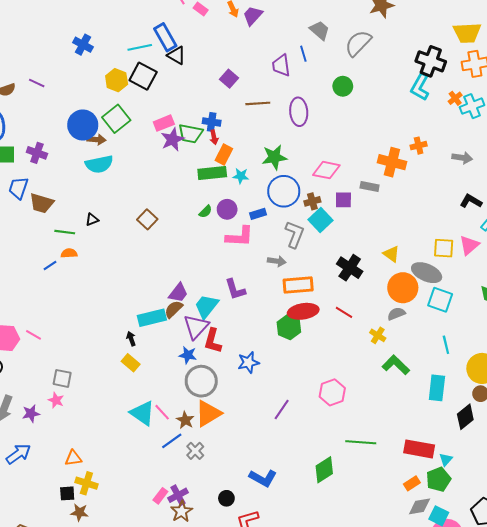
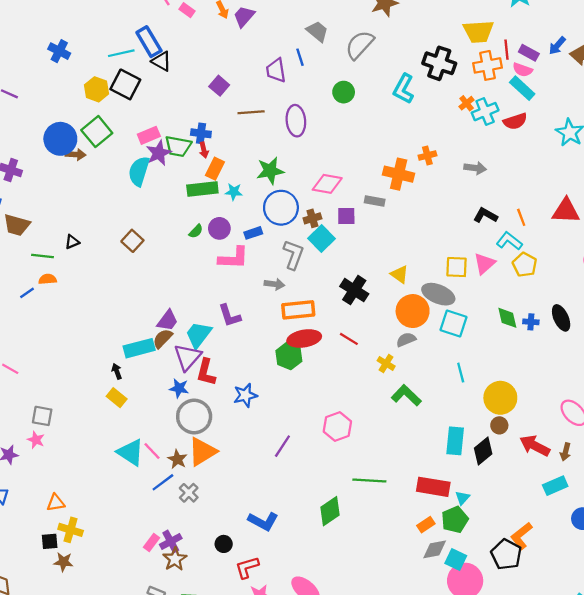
cyan L-shape: (420, 87) -> (404, 89), moved
cyan semicircle: (99, 164) -> (139, 171), moved, turned 120
cyan rectangle: (437, 388) -> (455, 441), moved

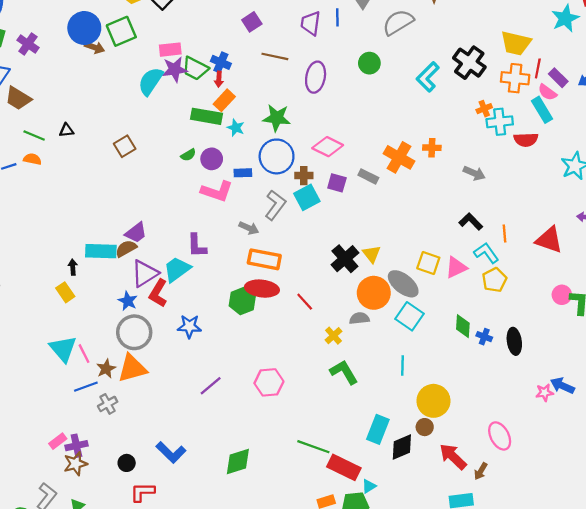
black cross: (354, 290) -> (345, 259), moved
cyan trapezoid: (199, 335) -> (177, 269), moved
green line: (369, 480) -> (313, 447), moved

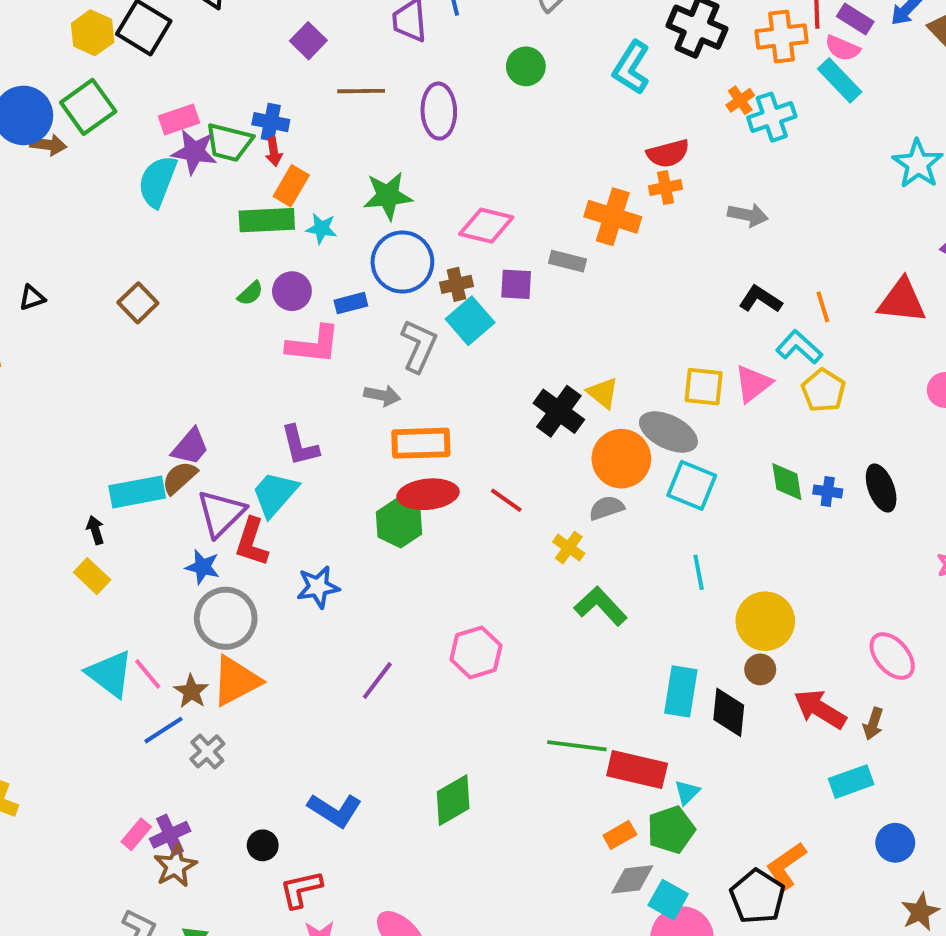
purple star: (175, 69) -> (194, 152), turned 30
red semicircle: (526, 140) -> (668, 153), moved
black diamond: (402, 447) -> (729, 712), turned -48

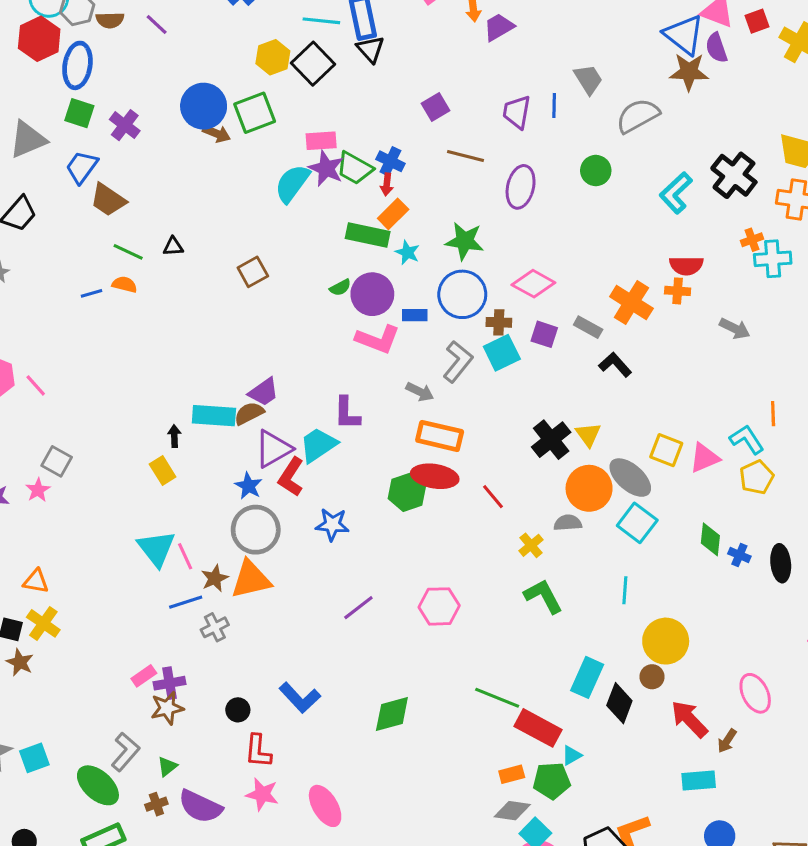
purple circle: (292, 291) -> (372, 294), size x1.4
black L-shape: (760, 299) -> (615, 365), moved
red L-shape: (301, 889) -> (258, 751), turned -87

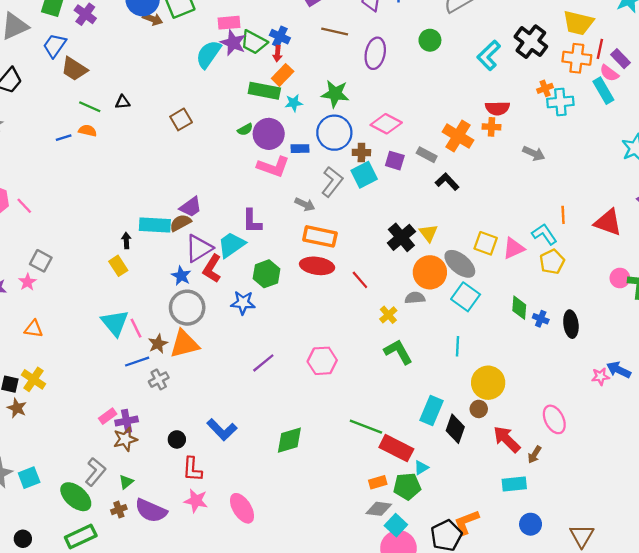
cyan star: (407, 252) -> (294, 103), turned -30
green hexagon: (407, 492) -> (266, 274), moved
orange triangle: (36, 581) -> (34, 329), moved

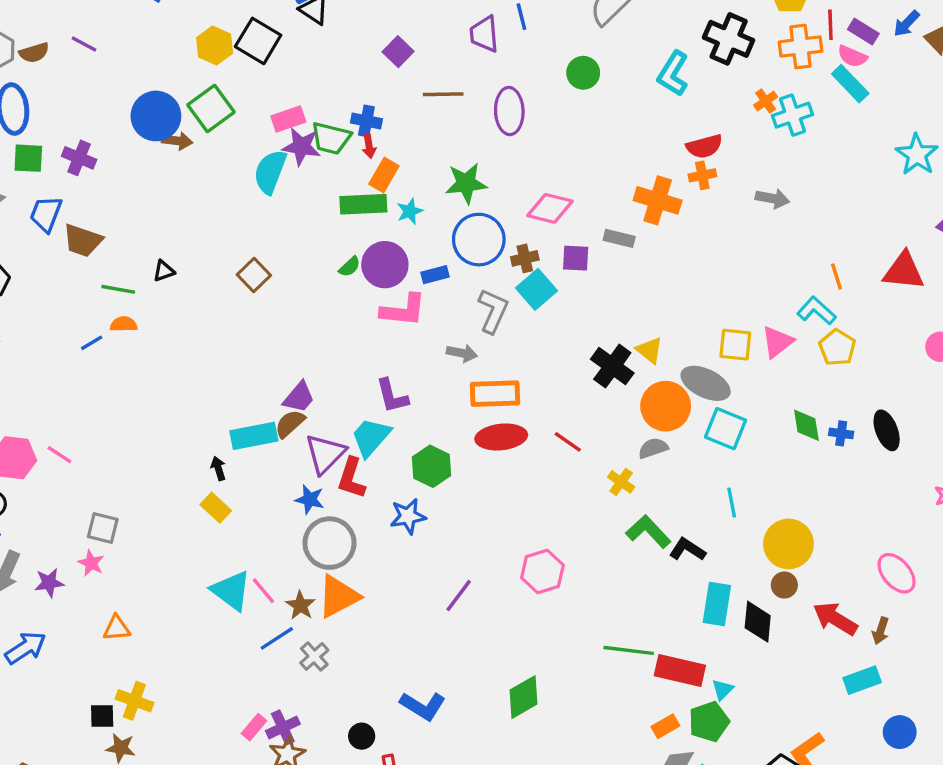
black L-shape: (447, 182) -> (687, 549), moved

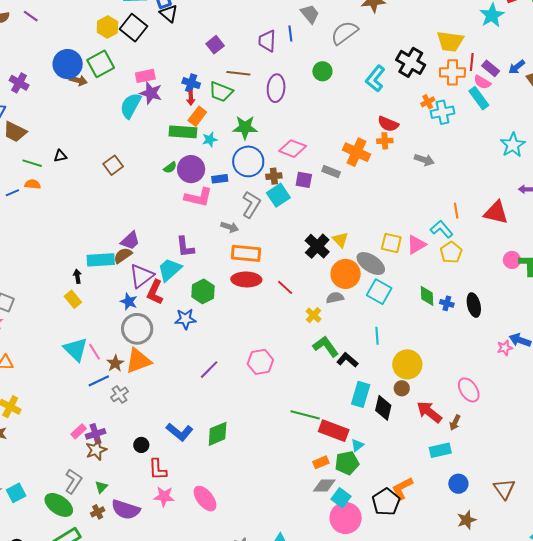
green trapezoid: (331, 138) -> (221, 92), moved
red semicircle: (704, 146) -> (388, 124), turned 30
green diamond: (523, 697) -> (218, 434), moved

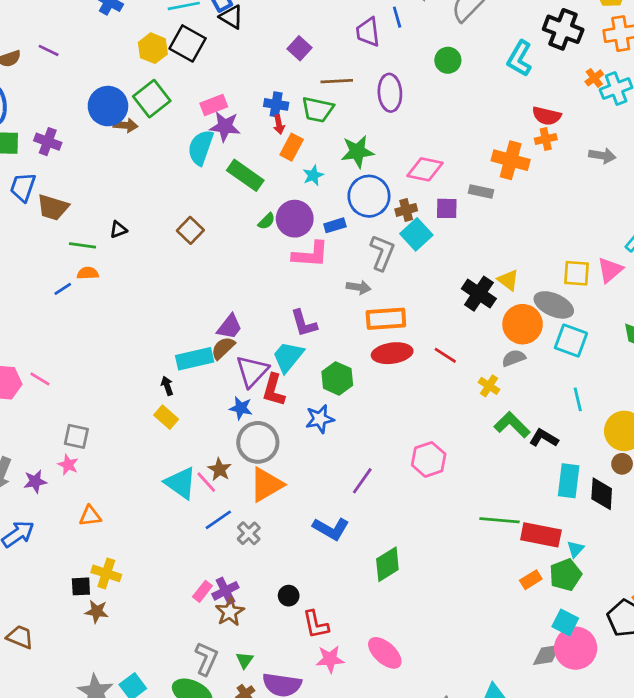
green rectangle: (183, 132) -> (245, 175), moved, turned 40
brown star: (115, 363) -> (219, 469), moved
blue L-shape: (180, 432) -> (331, 529), moved
gray diamond: (324, 485) -> (547, 655), moved

